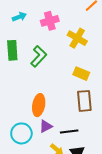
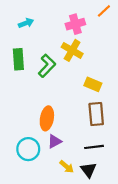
pink cross: (50, 21) -> (75, 24), moved
yellow cross: (77, 38) -> (72, 50), moved
black line: (69, 131) -> (94, 147), moved

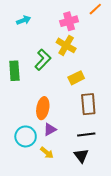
green rectangle: (18, 59) -> (14, 71), moved
yellow rectangle: (93, 84) -> (76, 78), moved, turned -49
yellow arrow: (67, 167) -> (47, 153), moved

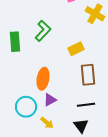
yellow cross: (66, 45) -> (95, 14), moved

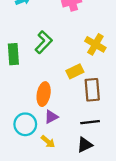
yellow cross: (95, 14) -> (95, 44), moved
yellow rectangle: (76, 49) -> (75, 71), moved
black triangle: (81, 126) -> (85, 145), turned 42

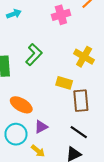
yellow rectangle: (75, 71) -> (64, 83), turned 42
orange ellipse: (44, 94) -> (21, 105), moved, turned -70
black line: (90, 122) -> (79, 132), turned 42

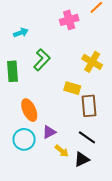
cyan arrow: (14, 14) -> (21, 33), moved
orange ellipse: (21, 105) -> (29, 110), turned 35
yellow arrow: (38, 151) -> (62, 151), moved

